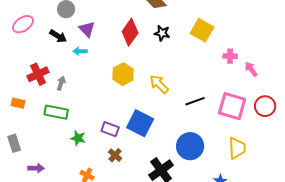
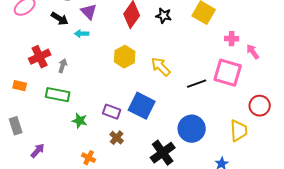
pink square: (232, 106) -> (228, 73), moved
red circle: (265, 106) -> (260, 106), moved
purple arrow: (36, 168) -> (38, 151), turned -49

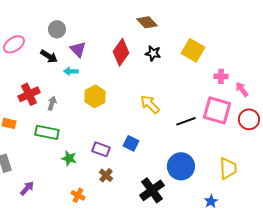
yellow hexagon: (125, 57) -> (95, 96), moved
blue square: (142, 106) -> (131, 143), size x0.6
red circle: (260, 106) -> (249, 119), moved

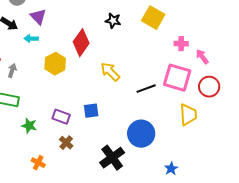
red diamond: (121, 52) -> (81, 43), moved
blue square: (131, 143) -> (91, 111), turned -35
yellow trapezoid: (228, 168) -> (188, 115), moved

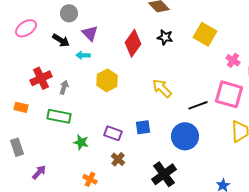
red diamond: (81, 43) -> (133, 43), moved
pink cross: (181, 44) -> (233, 60), turned 32
blue circle: (141, 134) -> (185, 136), moved

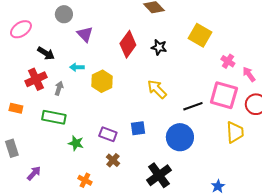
black star: (165, 37) -> (159, 47), moved
black arrow: (61, 40) -> (46, 53), moved
cyan arrow: (83, 55) -> (77, 67), moved

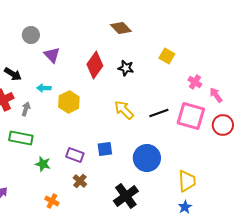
yellow square: (200, 35) -> (167, 56), size x0.7
black line: (193, 106) -> (159, 113), moved
yellow trapezoid: (235, 132) -> (187, 181), moved

